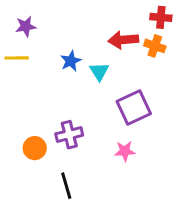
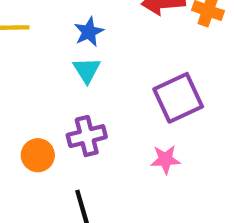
cyan triangle: (99, 71) -> (87, 70), moved

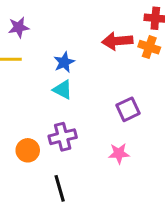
cyan triangle: (87, 70) -> (63, 90), turned -30
purple square: (178, 98) -> (128, 109), size x0.7

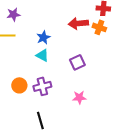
purple square: (128, 109) -> (77, 62), moved
orange circle: (28, 150) -> (19, 85), moved

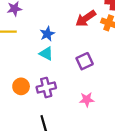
red arrow: (78, 23) -> (86, 19), turned -30

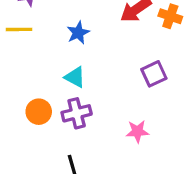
cyan triangle: (46, 54) -> (75, 77), moved
purple square: (85, 61) -> (154, 74), moved

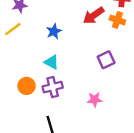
yellow line: (19, 29) -> (13, 29), turned -36

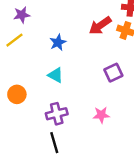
orange circle: (27, 86) -> (17, 94), moved
purple cross: (53, 87) -> (57, 114), moved

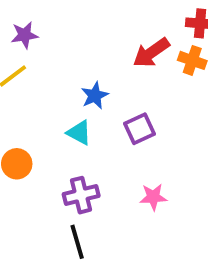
blue star: (58, 43) -> (95, 96), moved
purple square: (113, 73) -> (140, 129), moved

